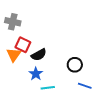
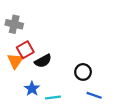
red square: (23, 45) -> (25, 50), turned 35
blue star: (36, 74) -> (32, 89), moved

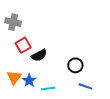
orange triangle: (15, 61) -> (14, 77), moved

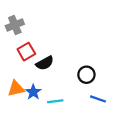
gray cross: (13, 22) -> (15, 25), turned -35
orange triangle: (14, 77) -> (16, 89), turned 42

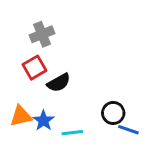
gray cross: (15, 25) -> (42, 34), moved
black circle: (86, 75) -> (113, 113), moved

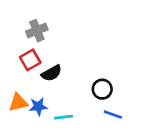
black circle: (113, 113) -> (102, 89), moved
blue star: (44, 121) -> (38, 106), turned 30

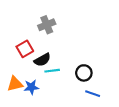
gray cross: (37, 31) -> (47, 25), moved
cyan line: (64, 117) -> (52, 71), moved

